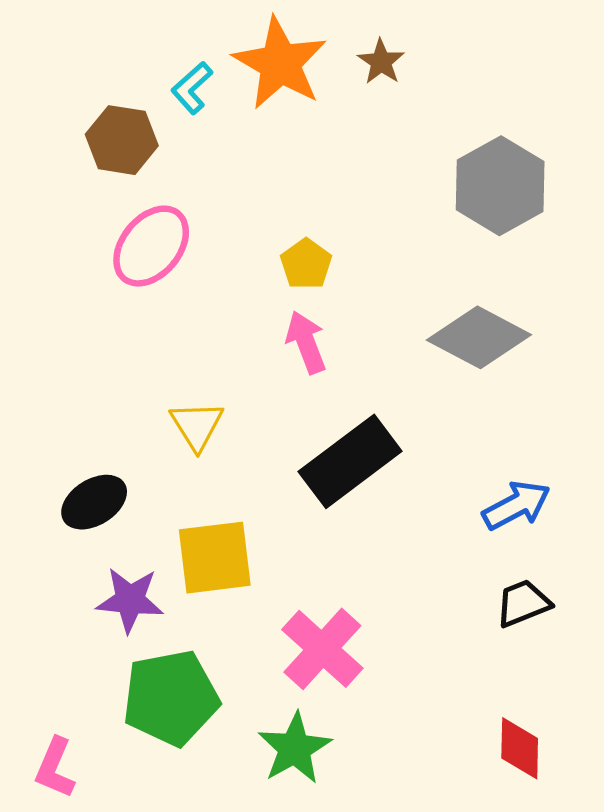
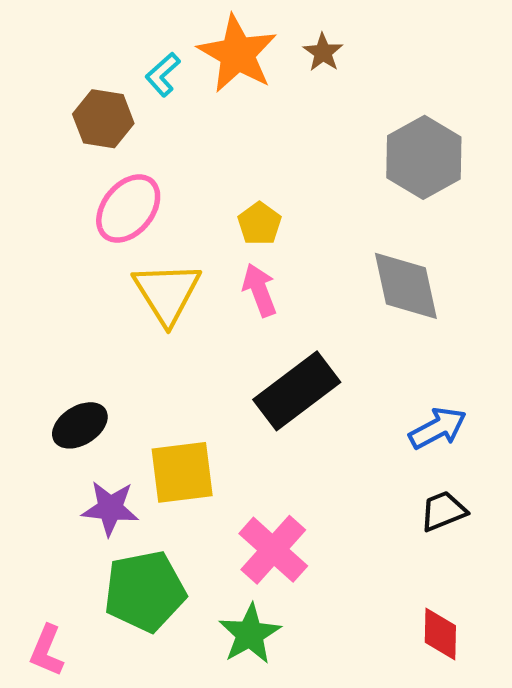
gray diamond: (479, 337) -> (406, 286), turned 50
yellow triangle: (197, 425) -> (167, 293), moved, size x1.5

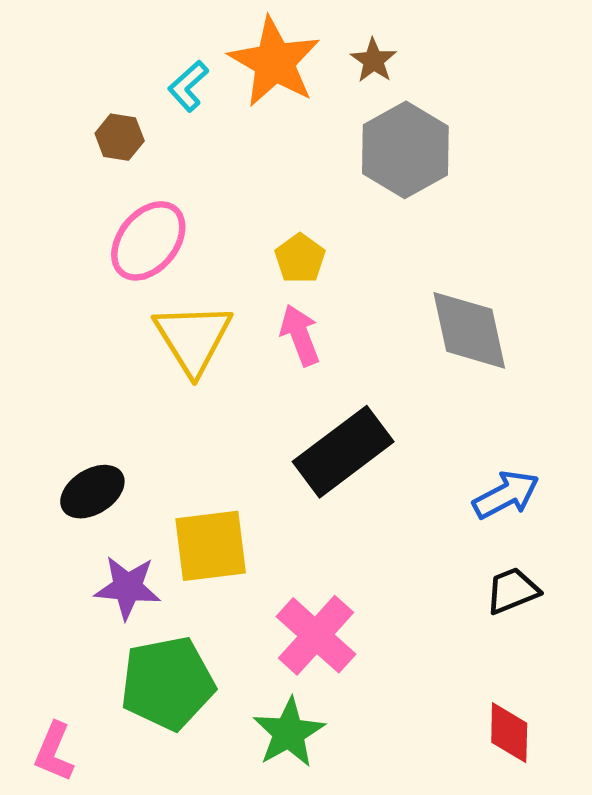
brown hexagon: (103, 119) -> (120, 137), size x0.7
gray hexagon: (424, 157) -> (405, 150), moved

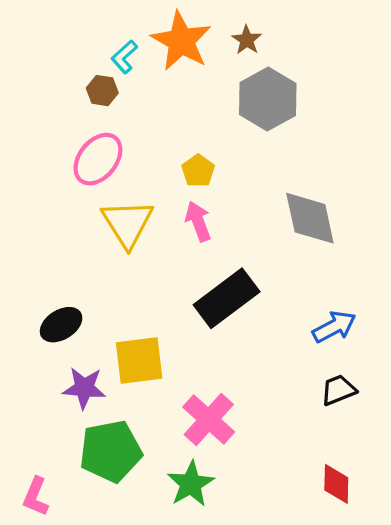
brown hexagon: (120, 137) -> (102, 91), moved

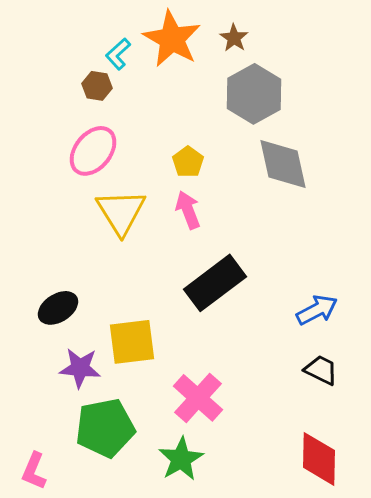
gray diamond: (310, 218) -> (283, 164), moved
black trapezoid: (338, 390) -> (321, 370), turned 48
red diamond: (336, 484) -> (319, 459), size x1.4

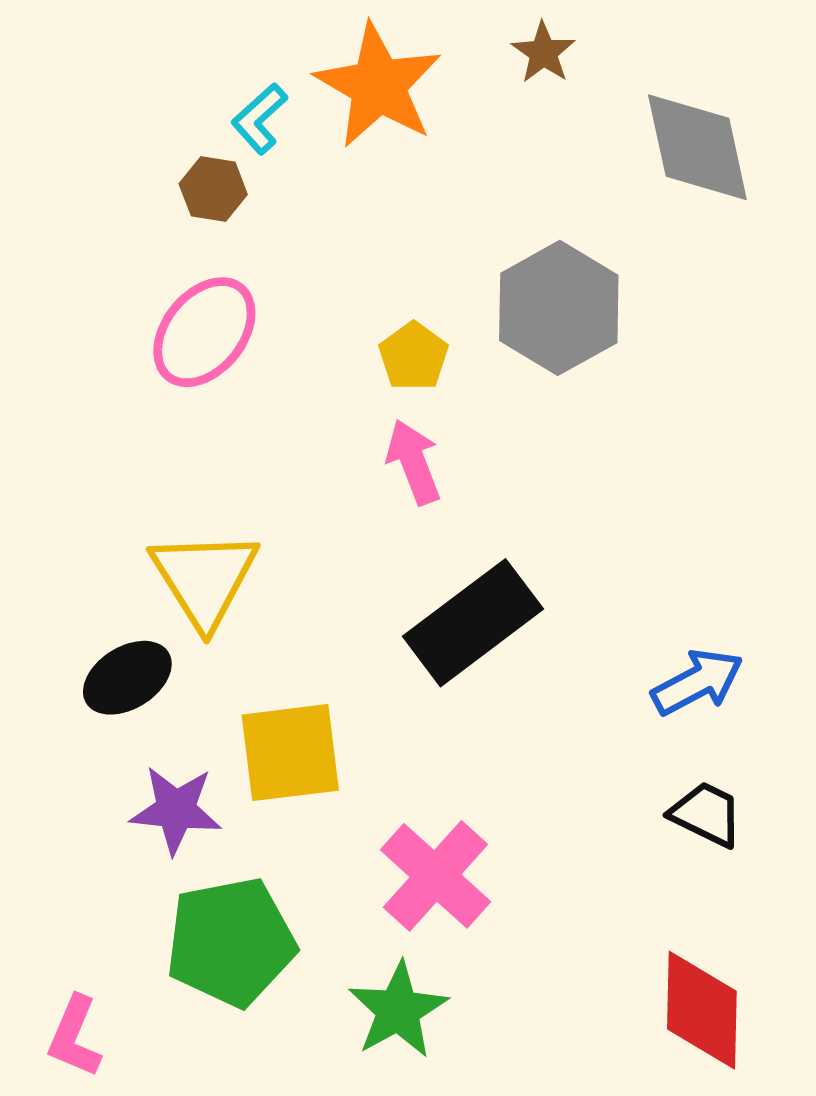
brown star: (234, 38) -> (543, 53), moved
gray hexagon: (254, 94) -> (559, 308), moved
gray diamond: (283, 164) -> (697, 147), moved
yellow triangle: (121, 212) -> (204, 579), moved

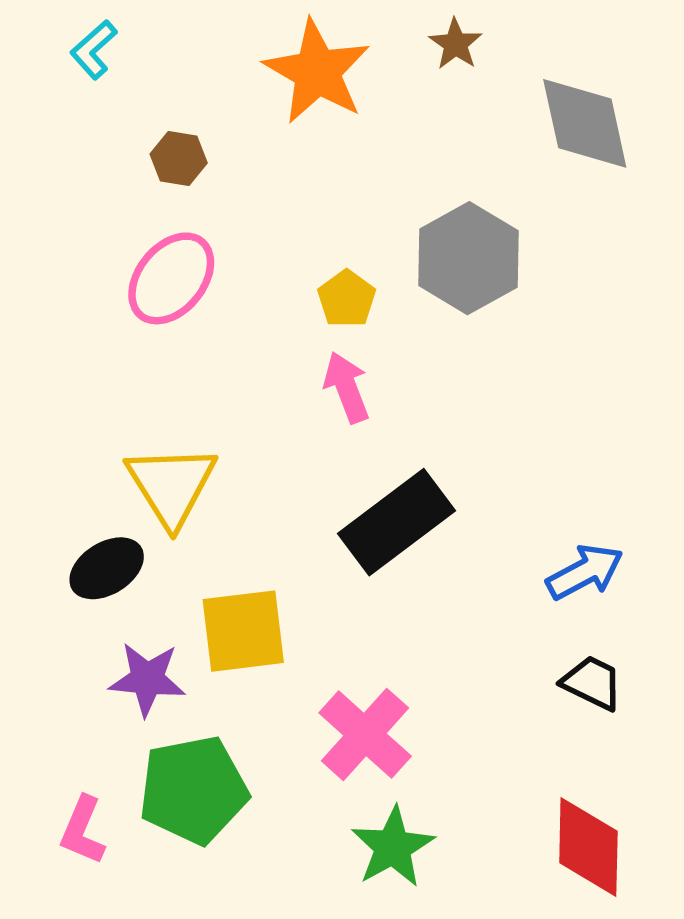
cyan L-shape: (259, 119) -> (94, 50), moved
green star: (398, 1010) -> (393, 847), moved
pink L-shape: (75, 1037) -> (83, 830), moved

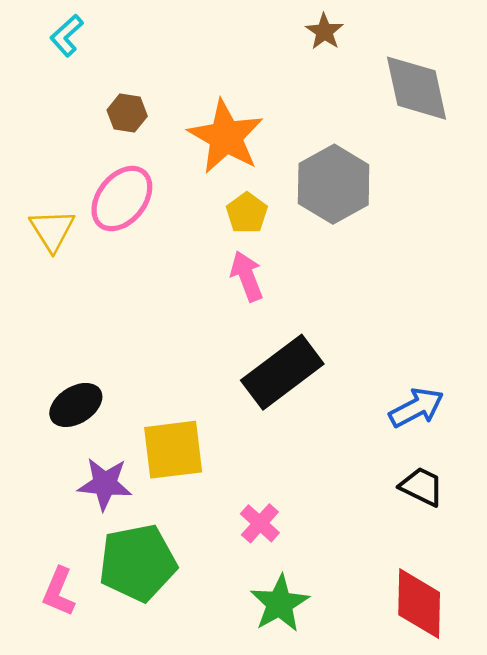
orange star: (317, 72) -> (226, 137), moved
yellow triangle: (171, 485) -> (52, 230), moved, size x0.7
pink cross: (365, 734) -> (260, 523), size x0.6

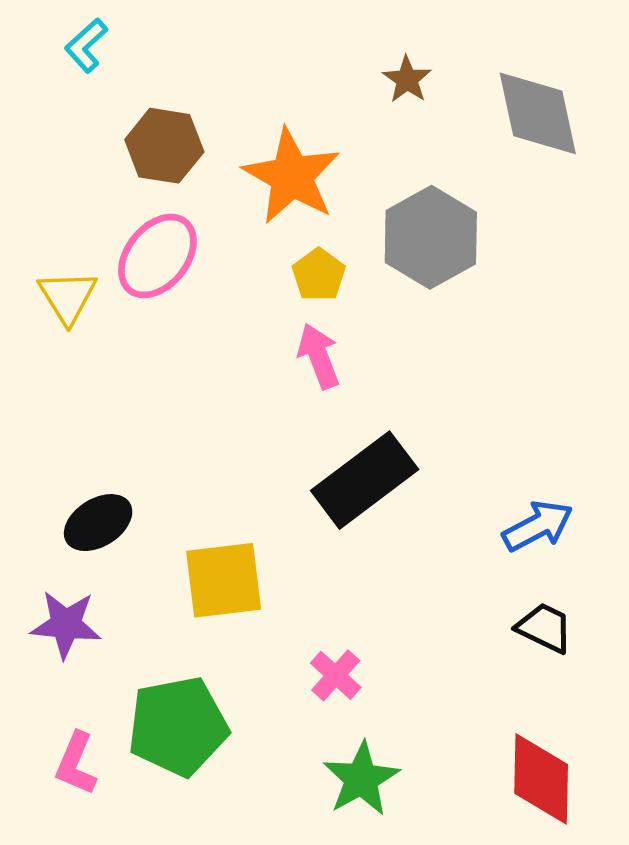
brown star: (324, 32) -> (407, 79), moved
brown hexagon: (127, 113) -> (164, 146), size x1.5
purple star: (105, 484) -> (66, 624), moved

